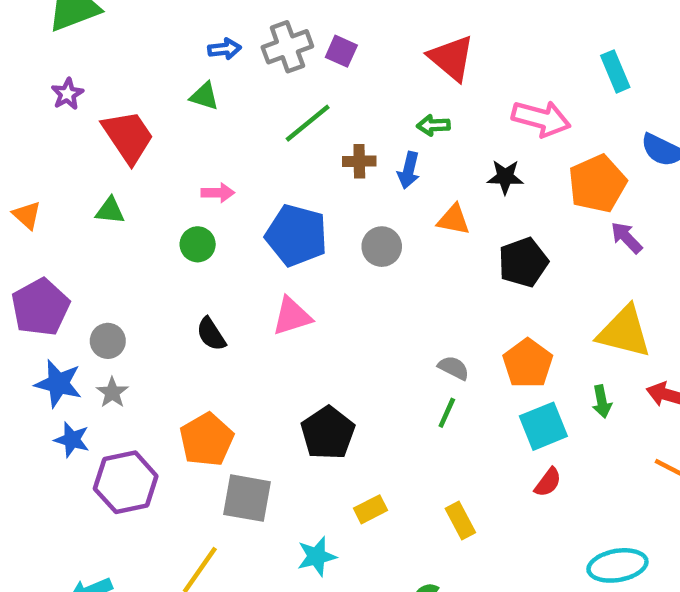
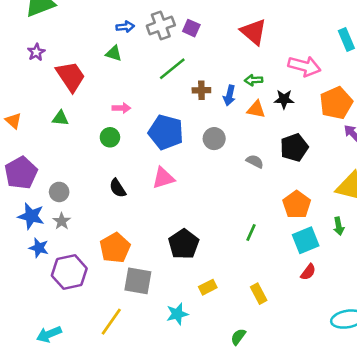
green arrow: (433, 125) -> (254, 80), moved
orange triangle: (454, 220) -> (256, 109), moved
gray semicircle: (454, 368) -> (255, 161), moved

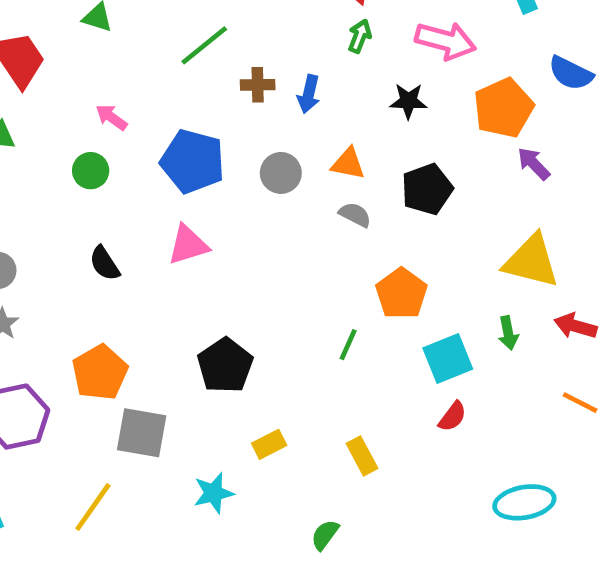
green arrow: (254, 80) -> (360, 36), moved, turned 114
pink arrow: (121, 108) -> (111, 117), turned -144
orange triangle: (256, 109) -> (348, 164), moved
orange pentagon: (297, 205) -> (401, 294), moved

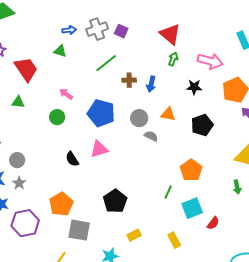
gray semicircle: (355, 215) -> (151, 136), moved
black semicircle: (105, 263) -> (72, 159), moved
cyan square: (448, 359) -> (192, 208), moved

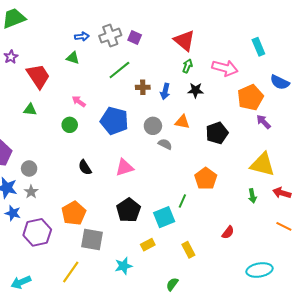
black star: (194, 87) -> (196, 90), moved
pink triangle: (99, 149) -> (124, 167), moved
cyan square: (192, 208) -> (164, 217), moved

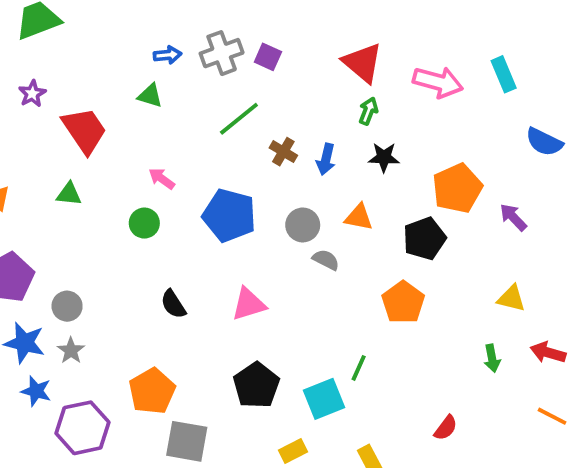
pink arrow: (225, 68) -> (438, 82), moved
brown cross: (143, 87) -> (283, 152), turned 32
orange pentagon: (250, 97) -> (457, 188), moved
yellow triangle: (263, 164) -> (511, 298), size x0.6
orange pentagon: (206, 179) -> (403, 302), moved

